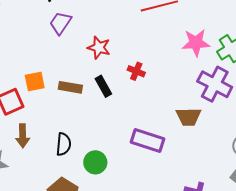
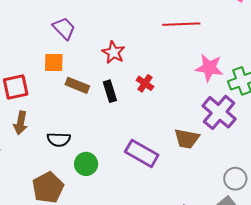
purple trapezoid: (61, 23) -> (64, 28), moved, turned 90
orange square: (35, 82) -> (54, 62), moved
black semicircle: (64, 144) -> (59, 140), turned 75

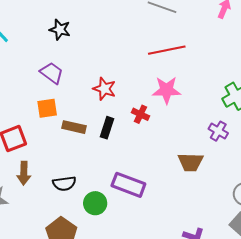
pink star: (209, 68) -> (166, 90), moved
black rectangle: (110, 91) -> (107, 128), turned 45
purple cross: (219, 112) -> (218, 131), size x0.6
purple rectangle: (142, 153) -> (128, 185), moved

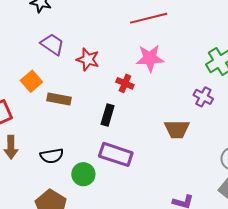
purple trapezoid: (52, 73) -> (52, 44), moved
orange square: (47, 108) -> (31, 81), turned -30
black rectangle: (107, 128) -> (108, 115), moved

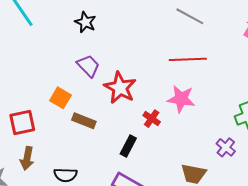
red star: (88, 59) -> (120, 88), size x1.4
orange square: (31, 81) -> (60, 98), turned -30

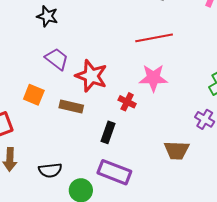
brown rectangle: (84, 121) -> (71, 107), moved

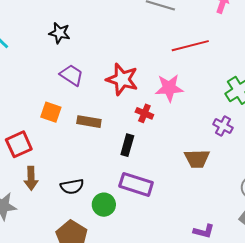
red line: (154, 38) -> (190, 46), moved
red star: (91, 76) -> (122, 79), moved

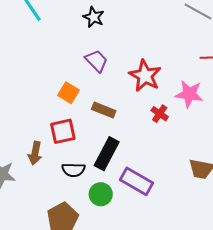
red square: (19, 144) -> (63, 131), moved
black rectangle: (127, 145) -> (107, 154), moved, size x1.5

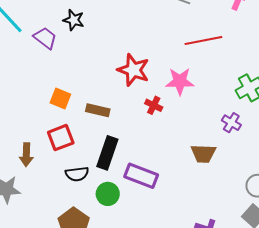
purple trapezoid: (96, 61) -> (45, 38), moved
brown arrow: (35, 153) -> (26, 155), moved

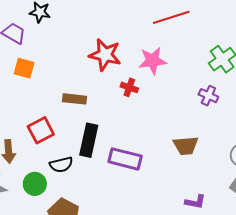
orange square: (60, 99) -> (24, 68), moved
brown trapezoid: (203, 154) -> (186, 146), moved
green circle: (108, 194) -> (35, 184), moved

